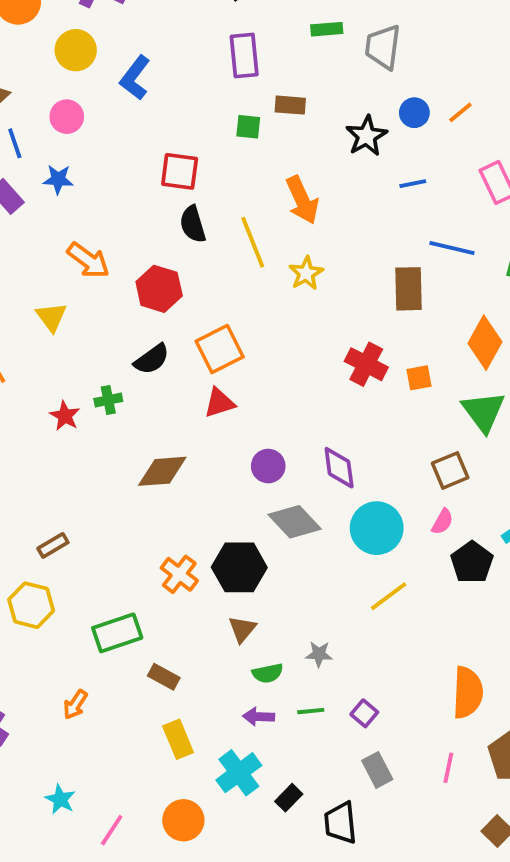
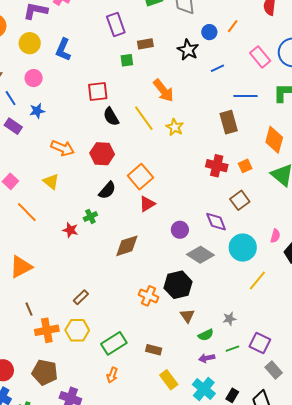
brown square: (450, 470) -> (240, 200), moved
green rectangle: (117, 633) -> (114, 343), moved
purple square: (364, 713) -> (260, 343), size x1.5

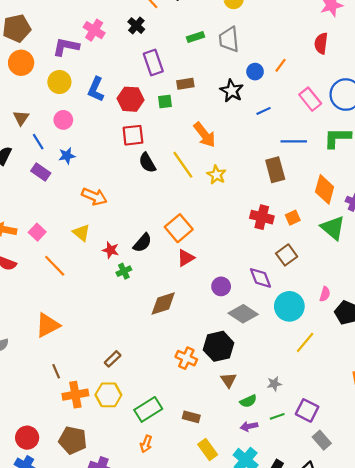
red hexagon: (102, 154) -> (131, 99), moved
red star: (70, 230) -> (111, 250), moved

